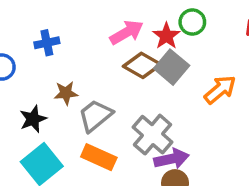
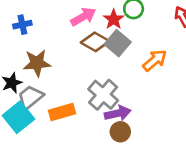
brown star: (66, 93) -> (37, 63), size x1.5
gray trapezoid: (95, 116) -> (30, 97), moved
orange rectangle: (99, 157) -> (62, 112), turned -40

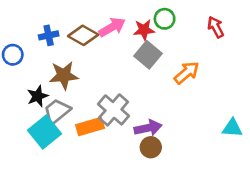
red star: (114, 19) -> (144, 30), turned 30
brown diamond: (95, 42) -> (83, 35), moved
gray cross: (103, 95) -> (113, 110), moved

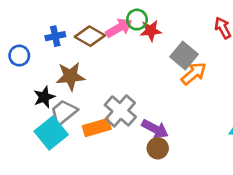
green circle: (165, 19) -> (137, 20), moved
gray square: (148, 55) -> (184, 56), moved
purple arrow: (148, 128) -> (155, 129), turned 40

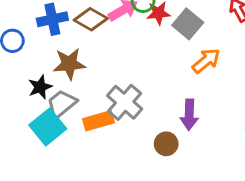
blue cross: (55, 36) -> (52, 19), size x1.4
gray square: (184, 56) -> (188, 24), moved
purple arrow: (155, 129) -> (189, 115), moved, turned 64

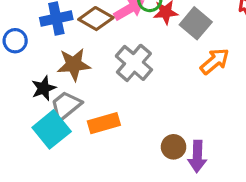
gray cross: (125, 102) -> (134, 63), moved
purple arrow: (189, 115) -> (197, 156), moved

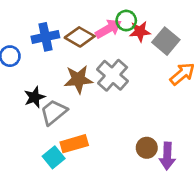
brown star: (74, 64) -> (78, 79), moved
orange rectangle: (104, 123) -> (74, 144), moved
cyan square: (52, 129) -> (54, 157), moved, size x0.7

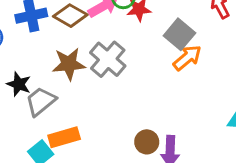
gray square: (166, 41) -> (179, 34), moved
black star: (35, 97) -> (19, 84), turned -30

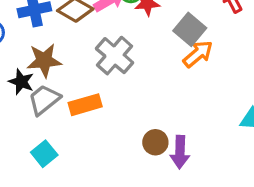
brown star: (69, 64) -> (44, 60), moved
orange rectangle: (64, 137) -> (85, 105), moved

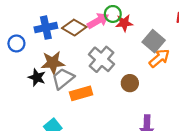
gray trapezoid: (44, 100) -> (63, 79), moved
brown circle: (155, 142) -> (130, 83), moved

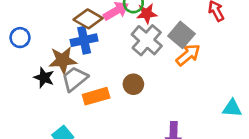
blue cross: (46, 28) -> (84, 40), moved
gray cross: (101, 59) -> (147, 40), moved
brown circle: (130, 83) -> (133, 84), moved

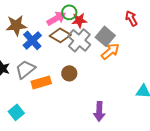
brown diamond: (88, 19) -> (60, 35), moved
blue cross: (84, 40) -> (32, 40), turned -30
brown star: (63, 60) -> (16, 25), moved

